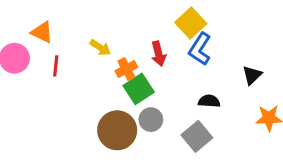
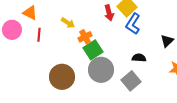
red arrow: (159, 54) -> (109, 13), moved
gray circle: (151, 120) -> (101, 70), size x1.6
brown circle: (117, 130) -> (62, 77), moved

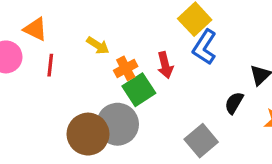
red arrow: (109, 13) -> (165, 65), moved
black semicircle: (139, 58) -> (234, 103), moved, turned -64
gray circle: (101, 70) -> (118, 124), moved

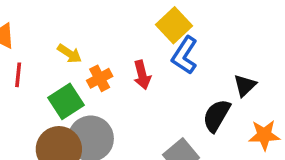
green square: (139, 90) -> (66, 101), moved
black semicircle: (234, 103) -> (216, 116), size x1.4

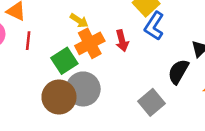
yellow arrow: (70, 54) -> (79, 21), moved
orange cross: (100, 78) -> (90, 43), size x1.5

